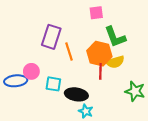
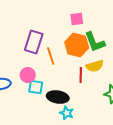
orange hexagon: (99, 54) -> (77, 45), moved
pink circle: (31, 71) -> (28, 75), moved

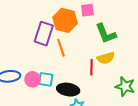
orange hexagon: (77, 45) -> (65, 20), moved
pink circle: (28, 75) -> (33, 79), moved

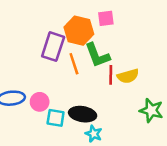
green L-shape: (106, 34) -> (97, 55), moved
red line: (92, 67) -> (111, 75), moved
cyan square: (46, 79) -> (56, 118), moved

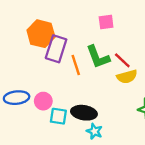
orange hexagon: (79, 31) -> (41, 34), moved
red line: (111, 75) -> (122, 60), moved, turned -48

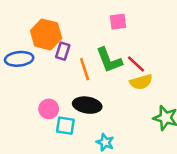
purple rectangle: (56, 49) -> (63, 51), size x0.6
blue ellipse: (17, 98) -> (19, 59), moved
black ellipse: (84, 113) -> (87, 105), moved

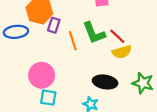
black ellipse: (87, 105) -> (105, 82), moved
pink circle: (49, 109) -> (42, 75), size x1.5
cyan square: (65, 126) -> (48, 98), moved

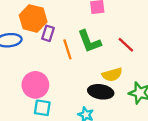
red line: (117, 36) -> (126, 45), moved
yellow semicircle: (122, 52) -> (112, 75), moved

